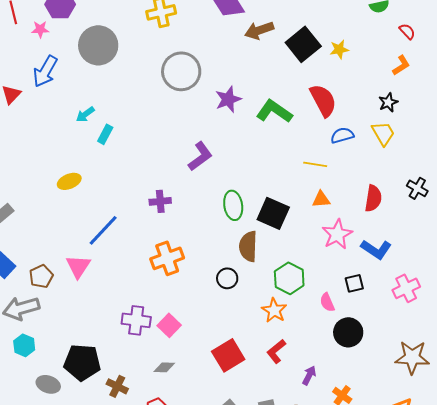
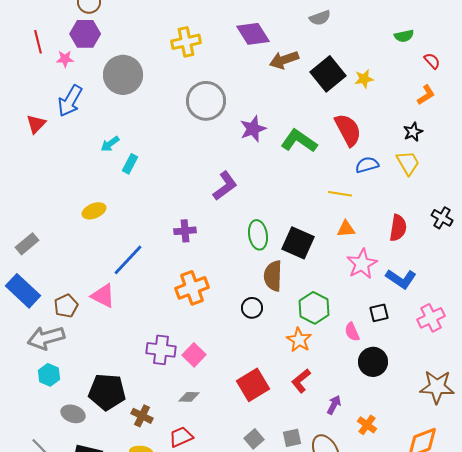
pink triangle: (78, 266) -> (103, 296), turned -36

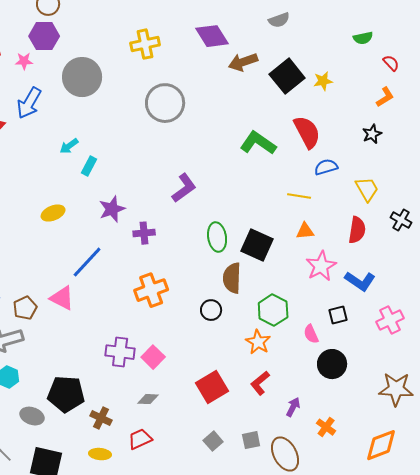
purple star: (253, 129) -> (112, 209), moved
yellow trapezoid: (408, 163) -> (367, 189), moved

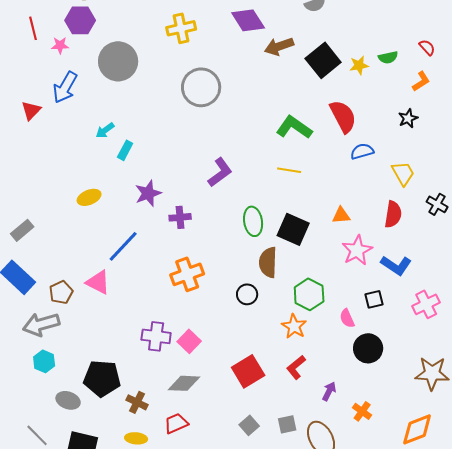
green semicircle: (363, 38) -> (388, 57), moved
yellow line: (299, 196) -> (289, 170), moved
gray diamond: (148, 399) -> (184, 383), size x1.5

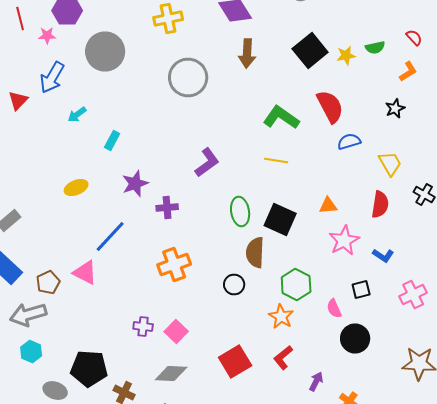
brown arrow: (279, 46) -> (247, 54), moved, turned -68
cyan arrow: (105, 130) -> (77, 114), moved
blue L-shape: (396, 265) -> (383, 256), size x0.7
purple cross: (156, 336) -> (143, 326), size x0.7

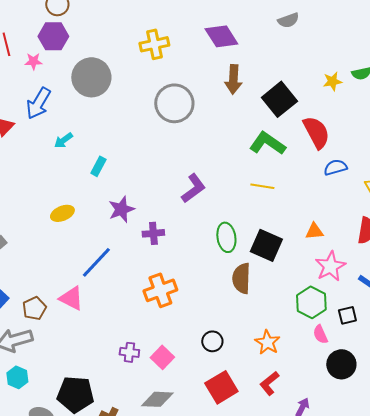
black square: (310, 50) -> (279, 99), moved
black circle: (234, 284) -> (212, 341), moved
green hexagon: (296, 284) -> (311, 302), moved

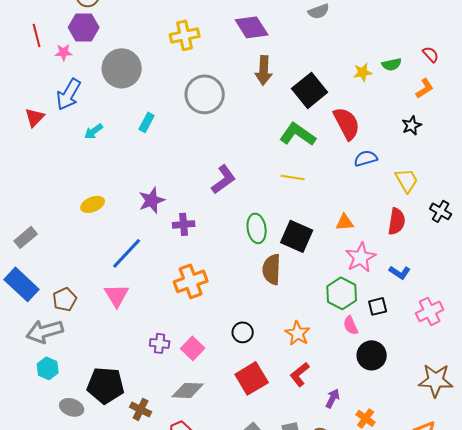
cyan rectangle: (98, 166) -> (147, 122), moved
pink triangle: (71, 298) -> (117, 295), moved, turned 32

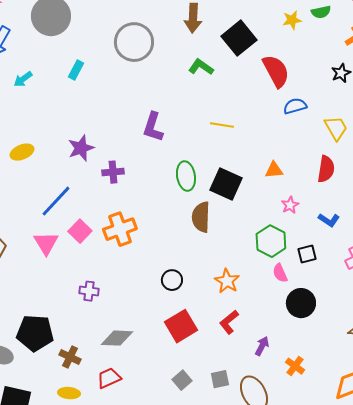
green L-shape: (298, 134) -> (201, 67), moved, size x0.7
purple L-shape: (224, 179) -> (153, 127), turned 144
pink star: (361, 257) -> (290, 205), size x0.6
pink square: (193, 348) -> (80, 231), moved

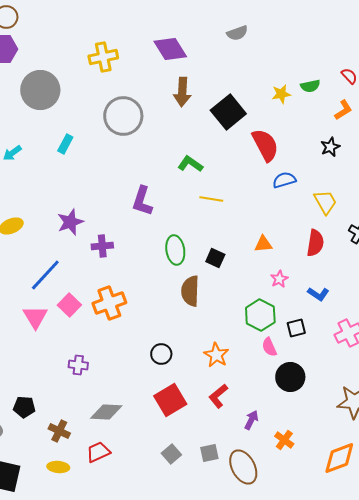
green L-shape: (201, 67) -> (190, 164), moved
black square: (226, 184) -> (215, 258), size x0.6
black pentagon: (35, 333) -> (24, 407), size x0.6

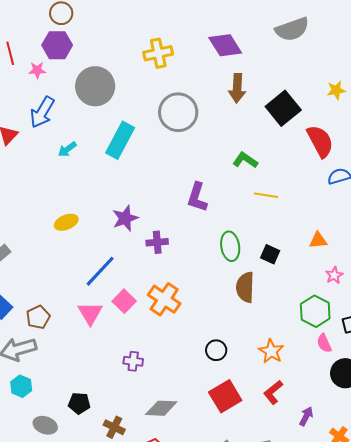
gray semicircle: (237, 33) -> (292, 29), size x1.6
cyan rectangle: (65, 144) -> (120, 140), size x1.8
orange cross: (109, 303) -> (164, 299), turned -36

